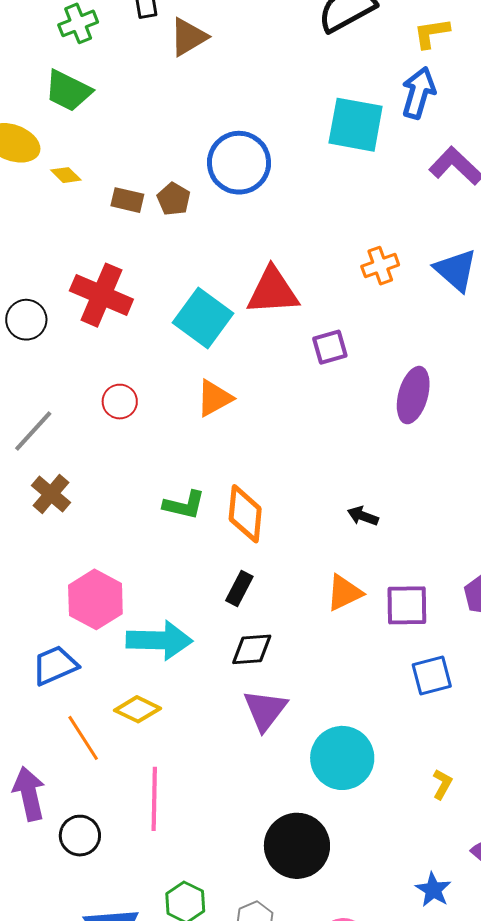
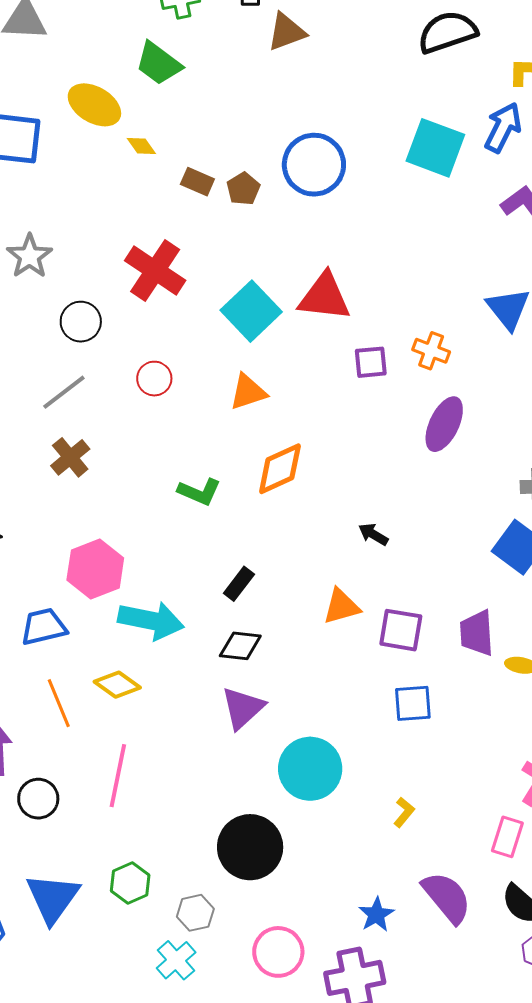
orange cross: (380, 266) -> (431, 351), moved, turned 30
black circle: (26, 320) -> (81, 322), moved
orange diamond: (245, 514) -> (280, 469), moved, turned 50

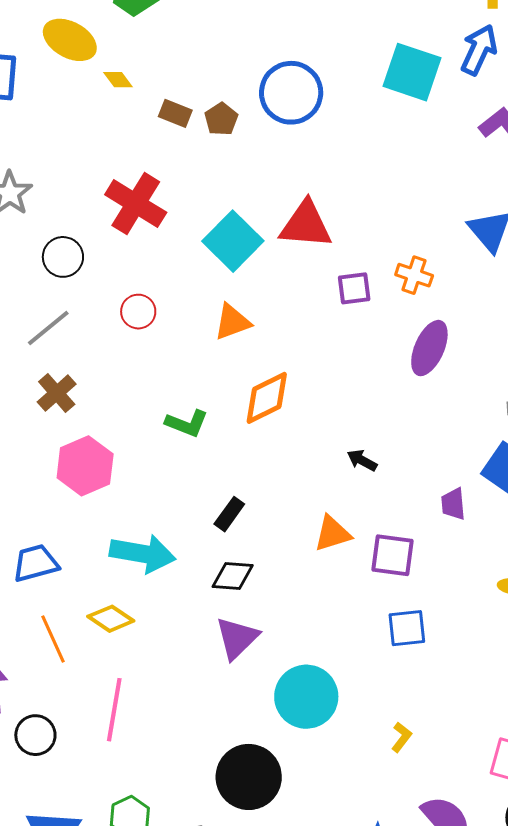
pink hexagon: (95, 569) -> (85, 466), moved
purple trapezoid: (477, 633) -> (453, 504), moved, size x0.7

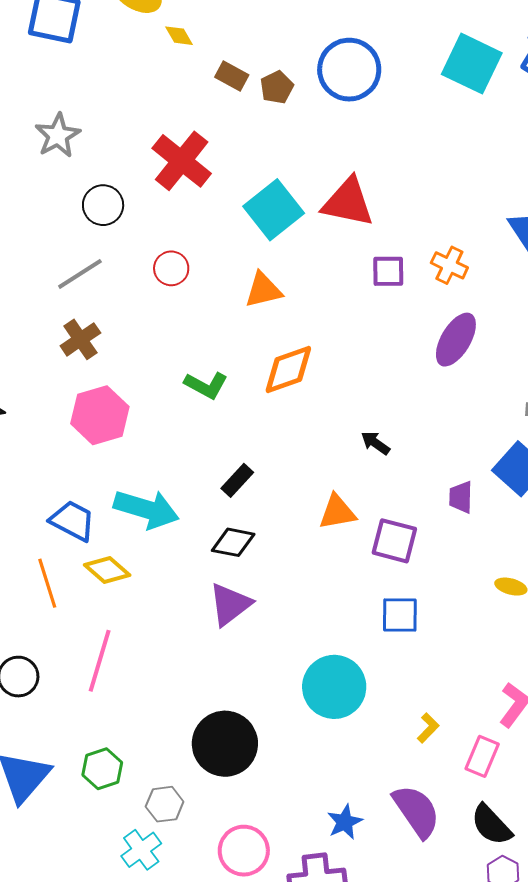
blue trapezoid: (36, 563) -> (73, 521), moved, turned 36
cyan circle: (306, 697) -> (334, 687), moved
yellow L-shape: (401, 737) -> (428, 728), moved

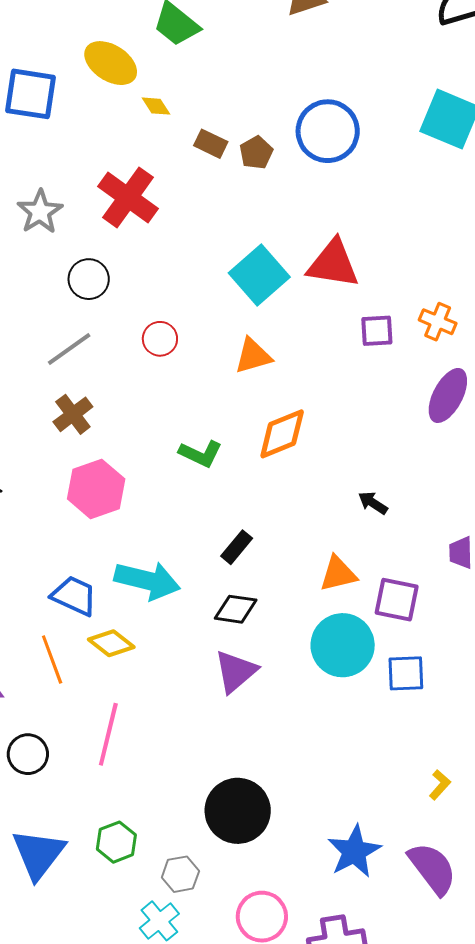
red cross: (182, 161) -> (128, 197), moved
cyan circle: (334, 687) -> (343, 645), moved
blue star: (345, 822) -> (354, 851), moved, size x1.5

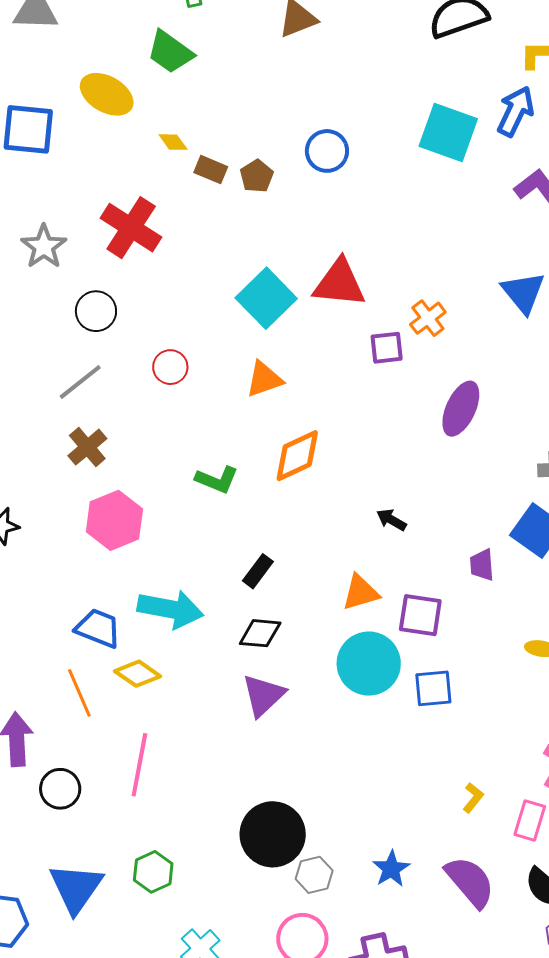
yellow diamond: (156, 106) -> (173, 142), moved
blue circle: (328, 131) -> (327, 151), size x0.7
orange cross: (438, 322) -> (428, 318), moved, turned 33
blue star: (354, 851) -> (391, 869), size x0.7
gray hexagon: (180, 874) -> (314, 875), moved

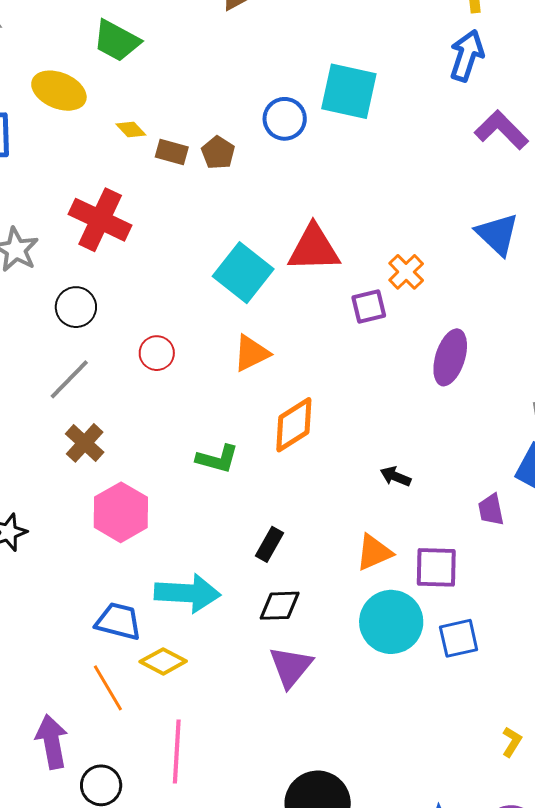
cyan square: (448, 132) -> (349, 91), moved

